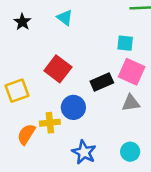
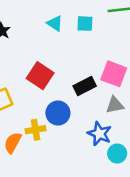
cyan triangle: (65, 18) -> (55, 23), moved
cyan square: (125, 43) -> (85, 24), moved
blue star: (84, 152) -> (99, 134), moved

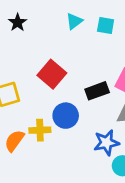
cyan triangle: (55, 23) -> (74, 21), turned 42
blue star: (99, 134) -> (106, 143), turned 30

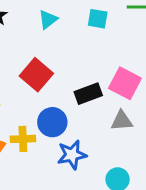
cyan triangle: (74, 21) -> (48, 19), moved
blue star: (106, 143) -> (72, 155), moved

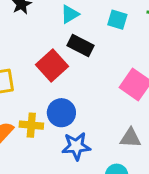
black rectangle: (88, 94) -> (81, 45), moved, turned 40
gray triangle: (122, 121) -> (131, 138), moved

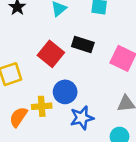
black rectangle: (81, 45) -> (83, 44), moved

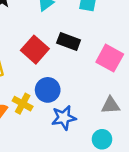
yellow cross: (42, 106) -> (23, 104), turned 30

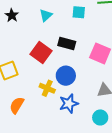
blue circle: (48, 90) -> (66, 76), moved
yellow cross: (23, 104) -> (47, 88), moved

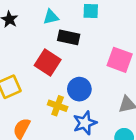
cyan triangle: (46, 15) -> (51, 17), turned 32
black rectangle: (67, 44) -> (69, 37), moved

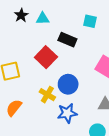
cyan triangle: (51, 17) -> (43, 18), moved

